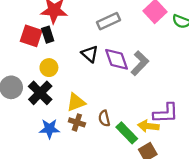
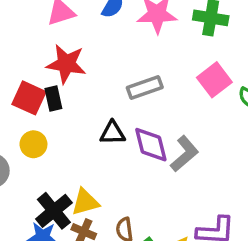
black triangle: (90, 54) -> (113, 133), turned -48
yellow circle: (49, 68) -> (33, 144), moved
black cross: (40, 93) -> (54, 211), moved

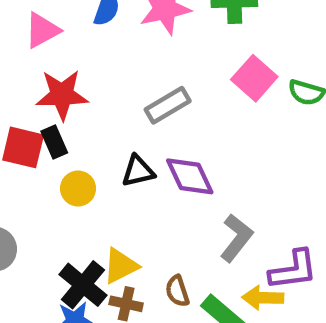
yellow circle: (33, 144) -> (78, 188), moved
gray L-shape: (184, 154) -> (236, 238), moved

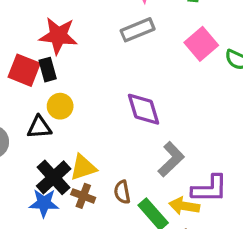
gray rectangle: (168, 105) -> (138, 30), moved
black triangle: (138, 171) -> (39, 127), moved

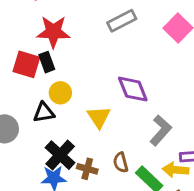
yellow triangle: (83, 167) -> (99, 117), moved, turned -40

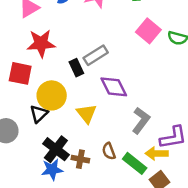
gray rectangle: (122, 21) -> (96, 55), moved
black rectangle: (47, 62) -> (76, 68), moved
yellow circle: (60, 93) -> (52, 95), size x1.5
black triangle: (44, 113) -> (39, 114), turned -30

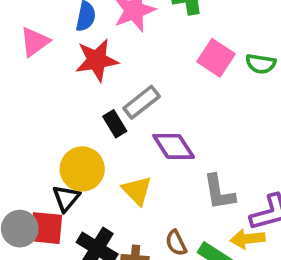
red star: (41, 43) -> (97, 60), moved
red square: (20, 73) -> (46, 228), moved
gray L-shape: (141, 120) -> (219, 192), turned 140

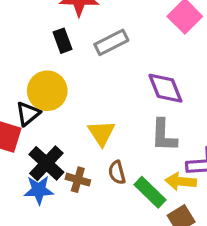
black rectangle: (115, 124) -> (62, 41), moved
purple diamond: (174, 146) -> (165, 88), moved
yellow triangle: (137, 190) -> (101, 133), moved

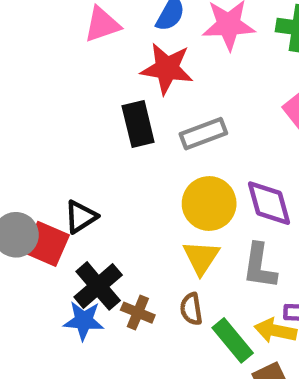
black rectangle: (62, 41) -> (138, 124), size x1.4
yellow circle: (47, 91) -> (209, 203), moved
yellow triangle: (101, 133) -> (201, 258), moved

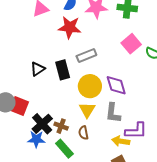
black rectangle: (138, 124) -> (63, 70), moved
black triangle: (81, 217) -> (38, 69), moved
brown cross: (138, 313) -> (61, 126), moved
green rectangle: (233, 340) -> (64, 149), moved

